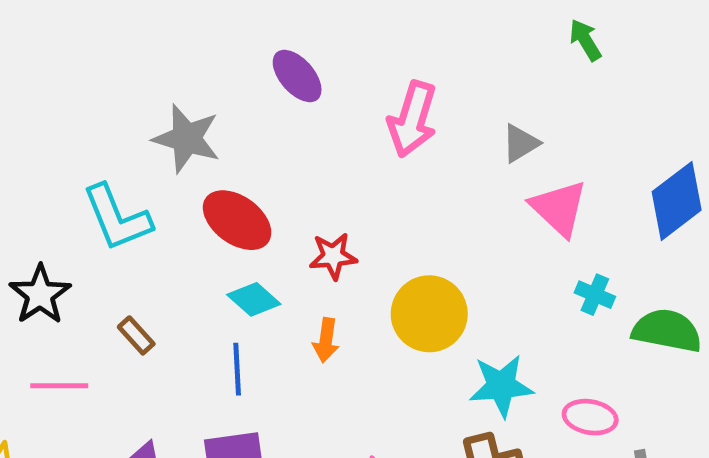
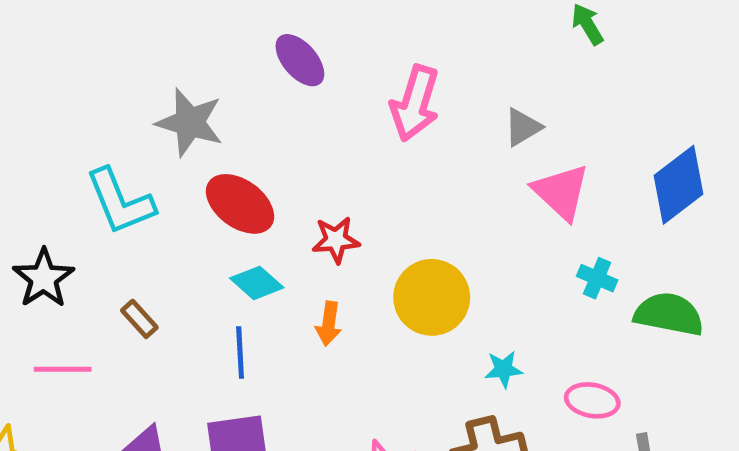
cyan star: (501, 386) -> (504, 369), size x0.6

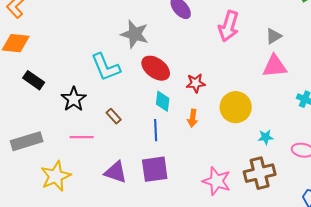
pink triangle: (561, 192) -> (275, 66), moved, turned -48
cyan diamond: (257, 283) -> (163, 101), turned 55

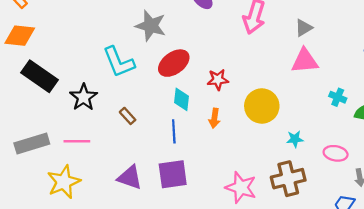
red ellipse: (156, 68) -> (174, 63), turned -72
black rectangle: (34, 80) -> (40, 76), size x1.5
pink line: (82, 137) -> (77, 141), moved

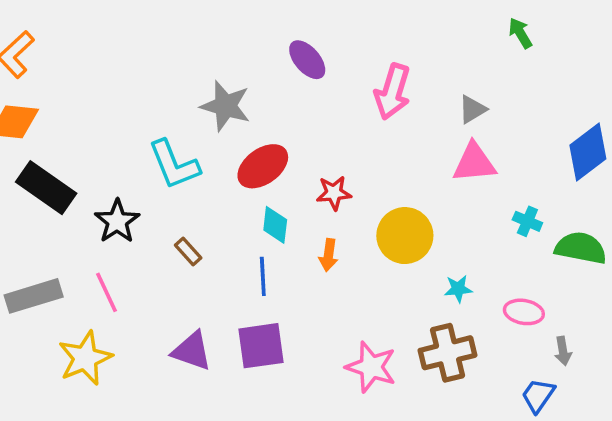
pink line: (77, 141) -> (106, 292), turned 65

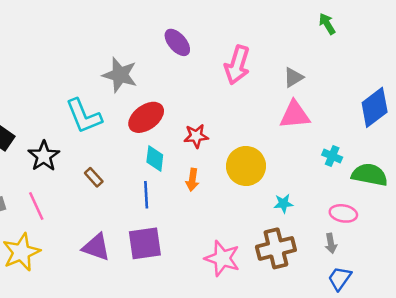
pink ellipse: (524, 312) -> (343, 213), moved
gray arrow: (563, 351) -> (331, 243), moved

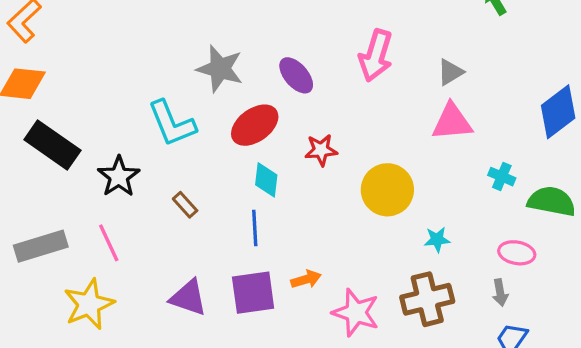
purple ellipse: (177, 42) -> (296, 75), moved
orange arrow: (192, 180) -> (306, 279), moved, turned -115

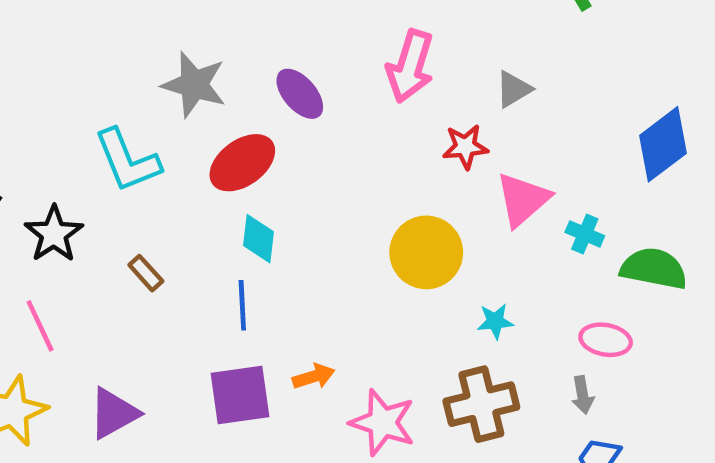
pink triangle: (452, 122) -> (523, 200), moved, turned -36
red star: (321, 150) -> (465, 147), moved
purple triangle: (188, 298) -> (114, 413), moved, turned -48

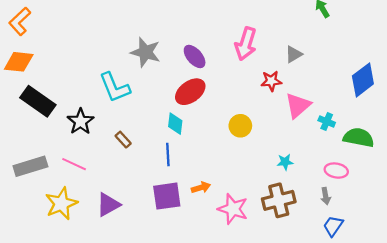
red ellipse: (242, 163) -> (190, 92), moved
yellow circle: (426, 252) -> (240, 126), moved, size x0.7
pink line: (40, 326) -> (74, 164), turned -40

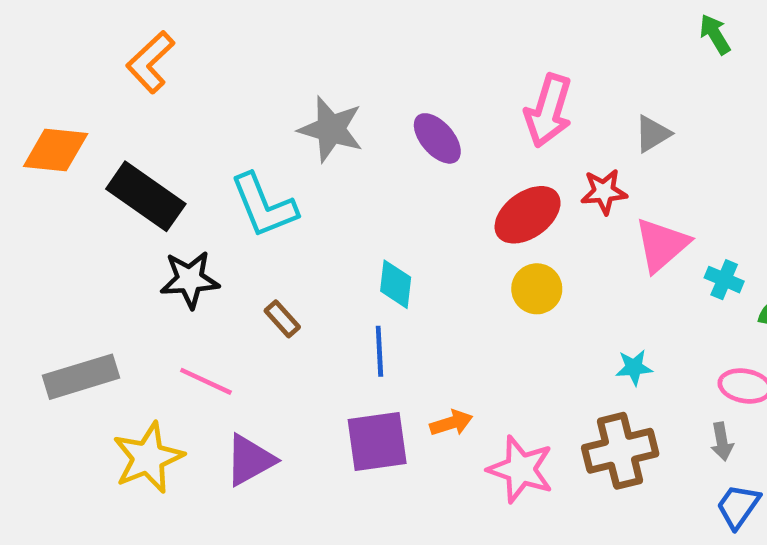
orange L-shape: (20, 21) -> (150, 62), moved
red ellipse: (190, 92) -> (528, 215), moved
black rectangle: (38, 101) -> (146, 196), moved
black star: (81, 122) -> (190, 280), turned 30
pink line: (74, 164) -> (206, 381), moved

